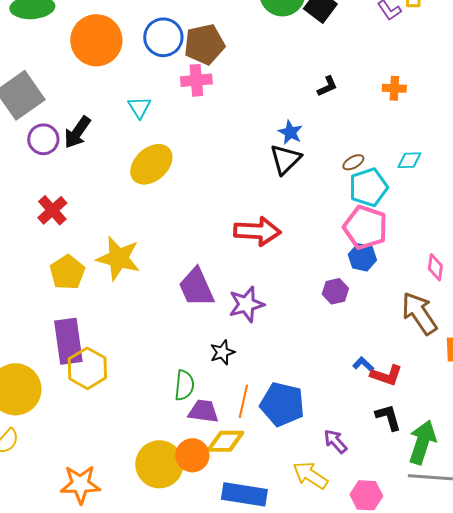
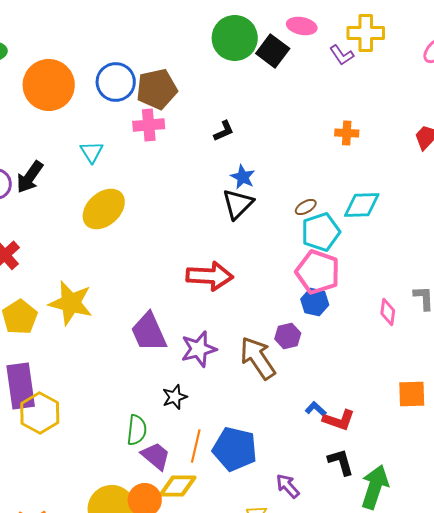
black L-shape: (327, 86) -> (224, 131), moved
cyan diamond: (409, 160) -> (362, 205), size x1.5
brown arrow: (419, 313) -> (258, 358), moved
purple trapezoid: (203, 411) -> (156, 456), turned 32

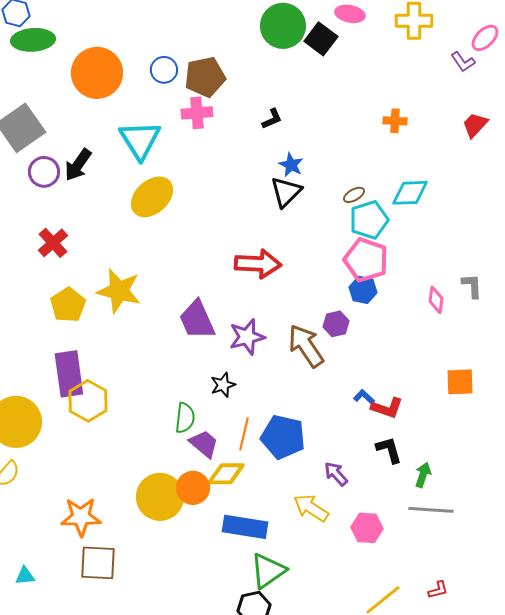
purple L-shape: (342, 55) -> (463, 62), moved
blue circle: (116, 82) -> (164, 70), size x0.7
cyan triangle: (92, 152) -> (140, 140), size x1.8
green arrow: (375, 487) -> (423, 475), size x0.6

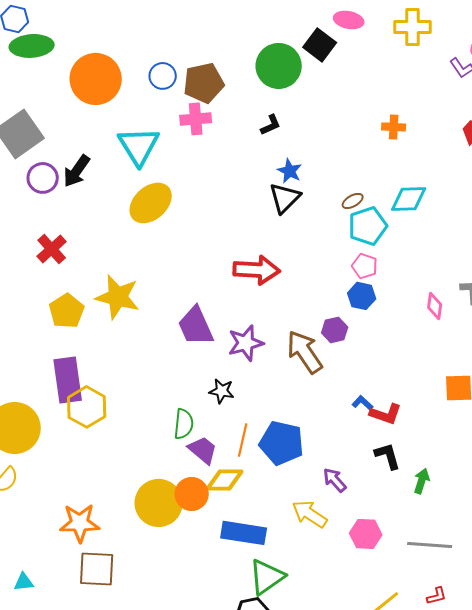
green circle: (283, 26) -> (279, 66), moved
pink pentagon: (366, 260) -> (365, 266), size x0.6
black star: (223, 385) -> (222, 391), turned 30
gray line: (431, 510) -> (430, 545), moved

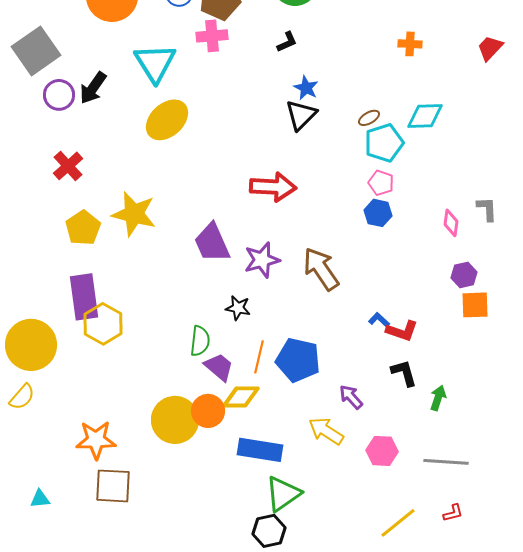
purple hexagon: (335, 330) -> (464, 275), moved

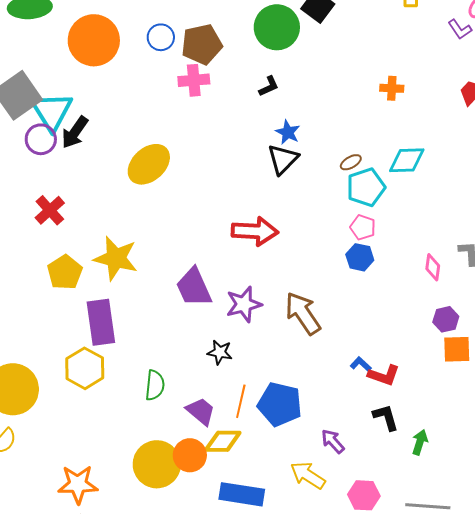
cyan triangle: (155, 63) -> (52, 111), moved
purple rectangle: (84, 297) -> (101, 322), moved
green semicircle: (200, 341) -> (155, 385), moved

